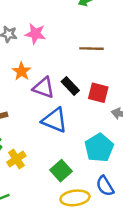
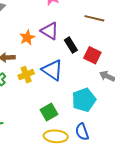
orange star: (22, 71) -> (27, 38), moved
purple triangle: (44, 88) -> (50, 31), moved
yellow cross: (16, 159) -> (26, 75), moved

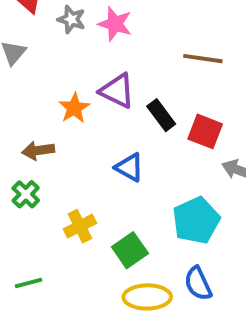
blue triangle: (52, 70) -> (129, 167), size x0.7
yellow cross: (26, 75) -> (80, 226), moved

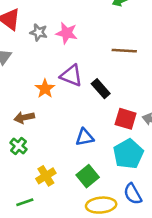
red square: (205, 131) -> (126, 119), moved
blue triangle: (129, 167) -> (85, 137), moved, turned -36
yellow cross: (80, 226) -> (46, 176), moved

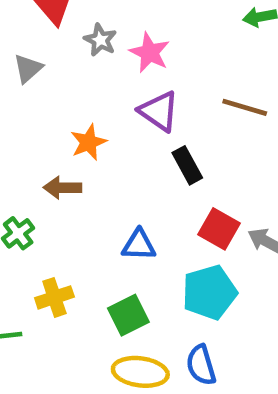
purple triangle: (71, 76) -> (159, 111), moved
brown arrow: (24, 118) -> (62, 188), moved

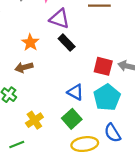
black rectangle: (187, 165) -> (67, 43), moved
blue triangle: (139, 245) -> (75, 92), moved, turned 42

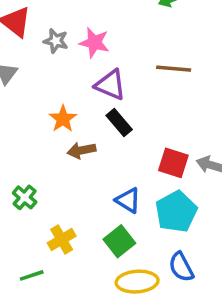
brown arrow: (24, 67) -> (81, 150), moved

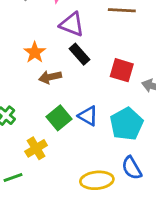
red square: (173, 163) -> (122, 70), moved
green square: (119, 241) -> (59, 118), moved

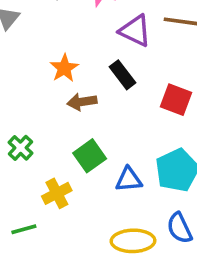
purple triangle: (72, 24) -> (135, 31), moved
blue triangle: (88, 116) -> (129, 180), moved, turned -40

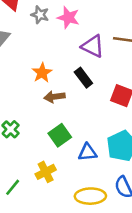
yellow cross: (57, 193) -> (46, 172), moved
green line: (24, 229) -> (13, 187), turned -36

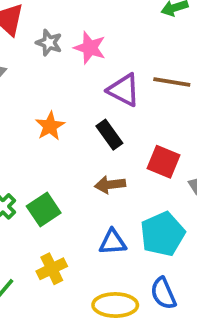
brown arrow: (54, 97) -> (110, 185), moved
green square: (60, 135) -> (44, 210), moved

